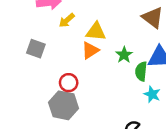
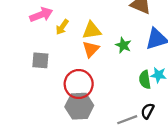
green semicircle: (141, 71) -> (145, 80), moved
red circle: (69, 83) -> (79, 84), size x1.6

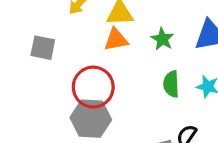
orange triangle: (91, 49) -> (116, 40), turned 30
green semicircle: (145, 80) -> (171, 84), moved

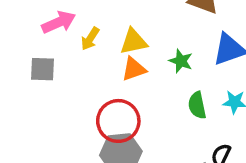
gray square: (43, 48) -> (43, 69), moved

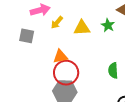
green star: (181, 61) -> (108, 25), moved
orange triangle: (134, 69) -> (60, 57), moved

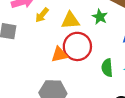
orange triangle: (60, 57) -> (59, 55), moved
red circle: (66, 73) -> (77, 46), moved

